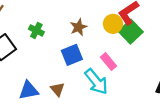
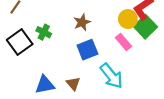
brown star: (79, 27) -> (82, 22), moved
green cross: (36, 30) -> (44, 32), moved
pink rectangle: (109, 62) -> (124, 42), moved

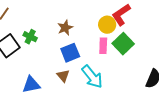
green square: (145, 27) -> (123, 44), moved
pink rectangle: (124, 42) -> (103, 46), turned 42
brown triangle: (73, 84) -> (63, 76), moved

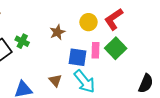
yellow circle: (107, 25) -> (89, 22), moved
blue square: (70, 53) -> (77, 57), moved, turned 30

